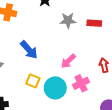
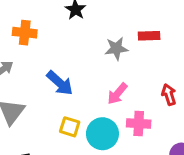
gray star: (68, 20) -> (116, 48), moved
pink cross: (81, 83) -> (139, 124), turned 35

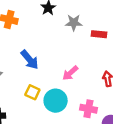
gray star: (116, 48) -> (74, 23), moved
pink cross: (139, 124) -> (88, 109), moved

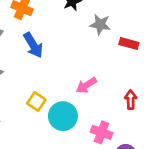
blue arrow: (30, 60) -> (33, 45), moved

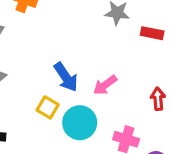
blue arrow: (33, 45) -> (66, 77), moved

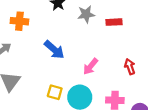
blue arrow: (66, 77) -> (54, 50), moved

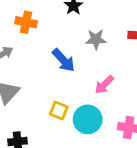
gray star: (86, 14) -> (96, 39), moved

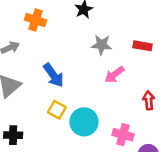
blue arrow: (64, 60) -> (54, 75), moved
pink arrow: (104, 85) -> (114, 75), moved

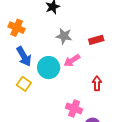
orange cross: (35, 20) -> (17, 28), moved
red rectangle: (142, 46) -> (96, 40), turned -32
cyan circle: (84, 122) -> (49, 68), moved

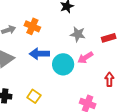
blue arrow: (24, 56) -> (39, 54), turned 120
yellow square: (24, 84) -> (34, 96), moved

